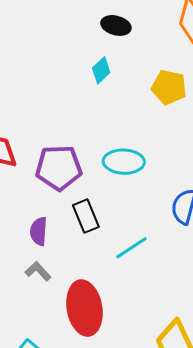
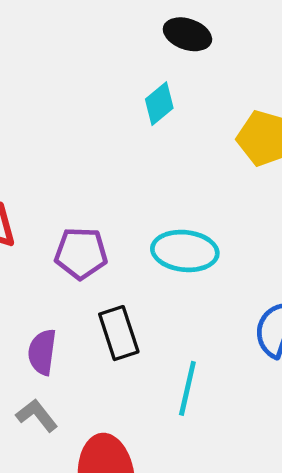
purple pentagon: (59, 168) -> (81, 253), size x0.7
cyan line: (131, 248) -> (187, 388), turned -48

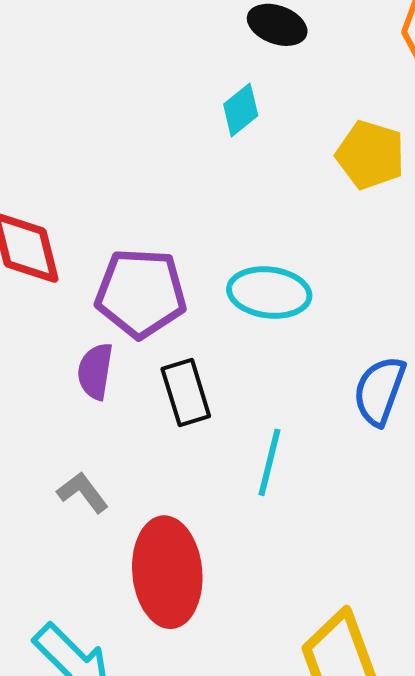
purple pentagon: (81, 253) -> (141, 293), size x1.4
purple semicircle: (42, 352) -> (95, 371), moved

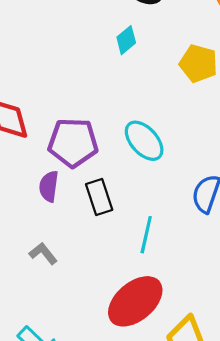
cyan ellipse: (269, 293) -> (144, 141), turned 42
red ellipse: (167, 572) -> (135, 301), moved, turned 56

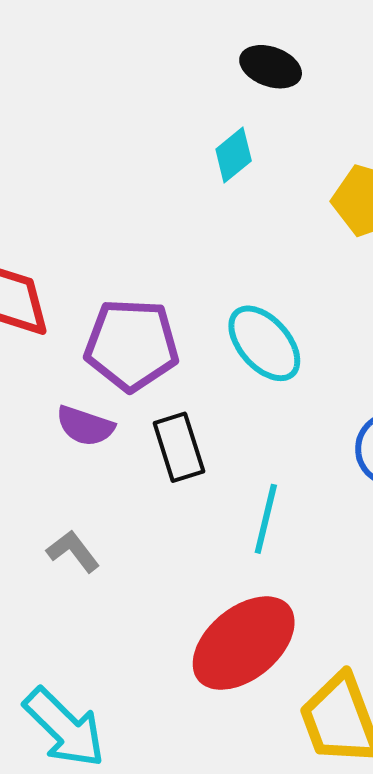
purple semicircle: (49, 186) -> (85, 426), turned -80

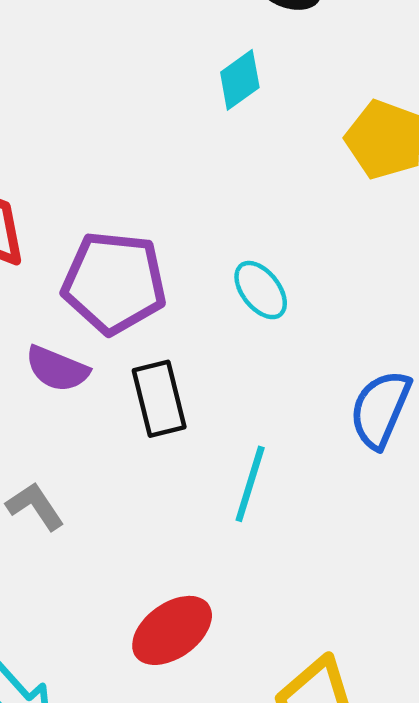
cyan ellipse: (264, 343) -> (261, 290), size x0.7
red ellipse: (244, 643) -> (172, 630), moved, size x0.7

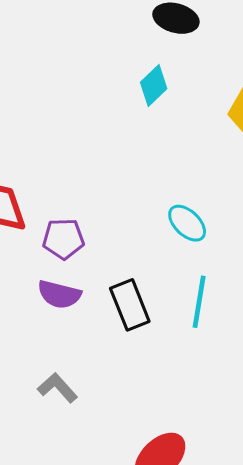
purple pentagon: (114, 282) -> (63, 239), moved, size x0.6
cyan line: (250, 484) -> (199, 302), moved

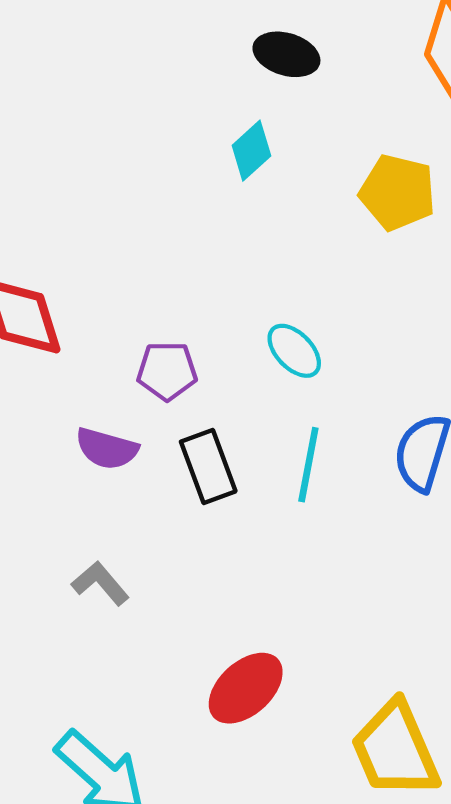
purple pentagon: (63, 239) -> (167, 371), moved

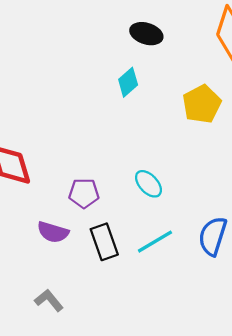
yellow pentagon: (398, 192) -> (202, 104), turned 30
cyan line: (308, 465) -> (155, 242), turned 48

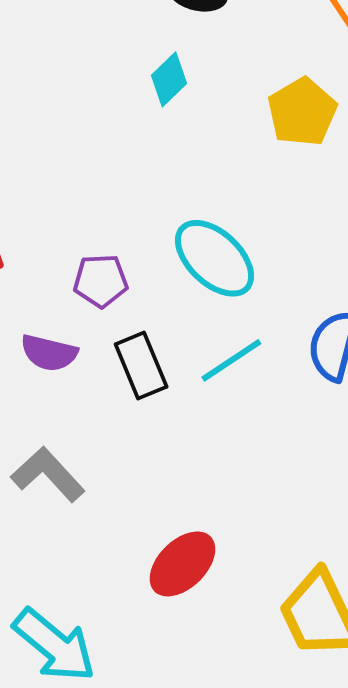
cyan ellipse: (148, 184) -> (215, 258), size x1.6
gray L-shape: (49, 300) -> (48, 475), size x1.4

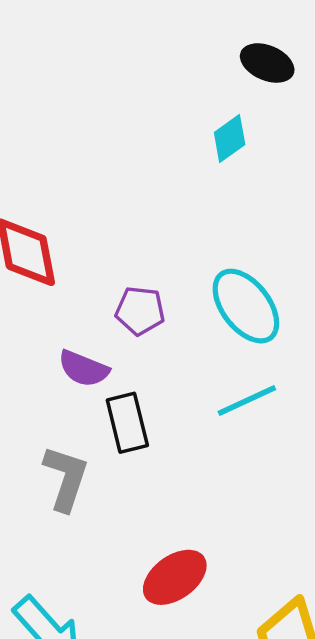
black rectangle: (141, 365) -> (127, 423), moved
gray L-shape: (48, 475) -> (66, 478), turned 52

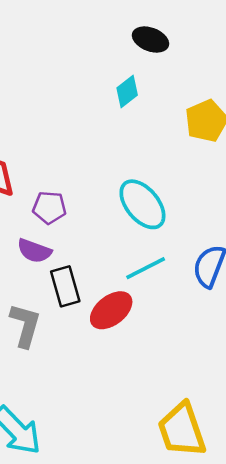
purple pentagon: (140, 311) -> (49, 208), moved
red ellipse: (175, 577) -> (111, 310), moved

